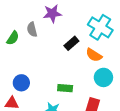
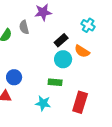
cyan cross: (100, 27) -> (88, 25), size x0.6
cyan circle: (103, 77) -> (63, 59), moved

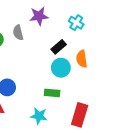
cyan cross: (88, 25) -> (76, 23), moved
orange semicircle: (82, 51) -> (82, 59), turned 49

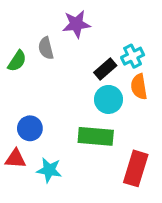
cyan cross: (76, 23) -> (133, 56), moved, turned 32
green rectangle: (52, 93) -> (96, 136), size x1.5
cyan star: (39, 116) -> (49, 170), moved

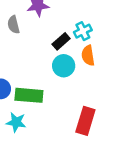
green rectangle: (96, 136) -> (29, 95), moved

